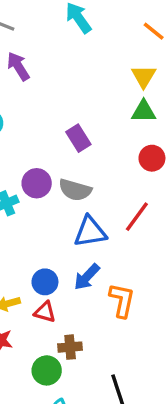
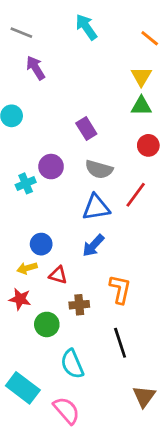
gray semicircle: (75, 190) -> (99, 169), moved
blue circle: (45, 282) -> (41, 244), moved
orange L-shape: (122, 300) -> (120, 289), moved
green circle: (47, 370) -> (47, 324), moved

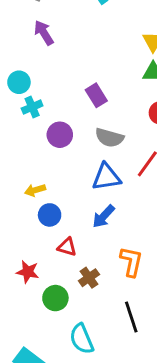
cyan cross: (26, 183) -> (32, 107), moved
yellow arrow: (27, 268) -> (35, 190), moved
brown cross: (79, 305) -> (89, 278), turned -30

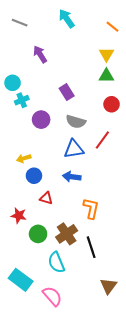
purple arrow: (44, 33) -> (40, 54), moved
blue arrow: (104, 216) -> (72, 177), turned 54
brown cross: (89, 278) -> (67, 234), moved, size x1.5

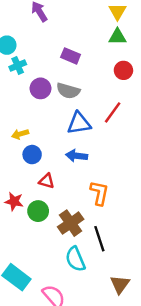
purple rectangle: (67, 92) -> (71, 56), turned -35
gray semicircle: (76, 122) -> (68, 91), moved
green circle: (38, 234) -> (38, 211), moved
cyan semicircle: (56, 262) -> (75, 259), moved

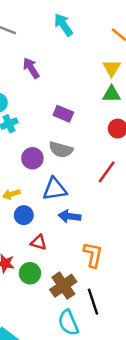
purple circle: (41, 88) -> (32, 158), moved
blue triangle: (79, 123) -> (55, 189), moved

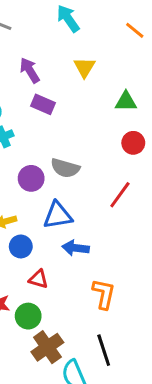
yellow triangle: (112, 68) -> (84, 67), moved
purple rectangle: (63, 114) -> (43, 104), moved
brown cross: (63, 286) -> (47, 347), moved

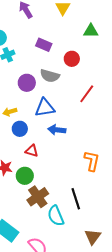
purple rectangle: (43, 104) -> (44, 45), moved
red circle: (133, 143) -> (72, 59), moved
orange L-shape: (104, 294) -> (92, 161), moved

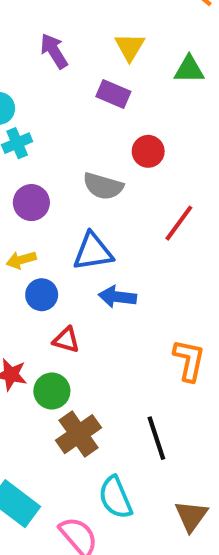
green triangle: (91, 31) -> (189, 69), moved
purple rectangle: (44, 45) -> (113, 94), moved
purple circle: (27, 83) -> (31, 203), moved
cyan semicircle: (56, 216) -> (115, 498), moved

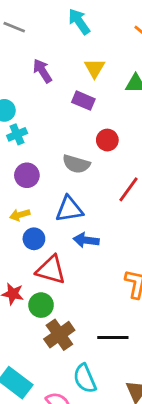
red triangle: (66, 340) -> (51, 270), size x1.6
black line: (156, 438) -> (113, 338), turned -72

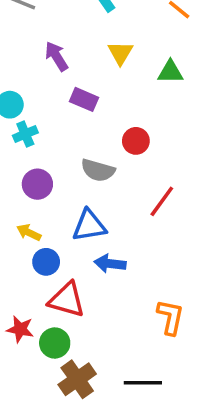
purple rectangle: (83, 101) -> (84, 99), moved
yellow arrow: (20, 215) -> (29, 232), turned 42

